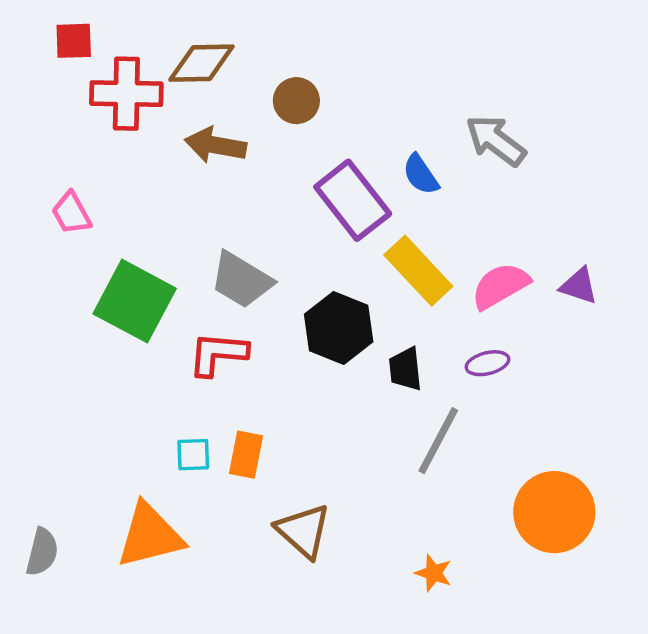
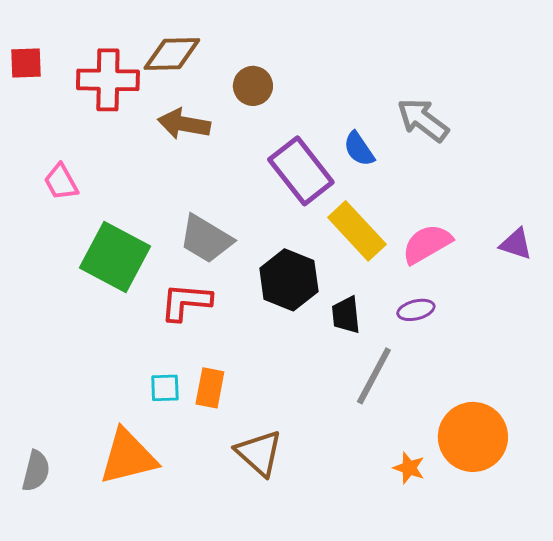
red square: (74, 41) -> (26, 63), moved
purple triangle: (579, 286) -> (516, 244), moved
orange star: (434, 573) -> (409, 468), moved

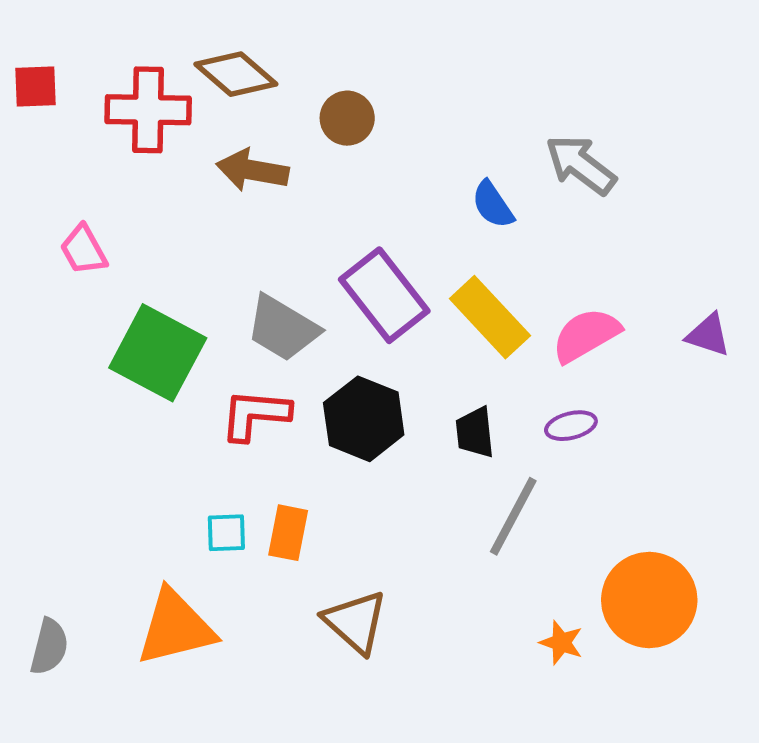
brown diamond: (172, 54) -> (236, 74), turned 42
purple rectangle: (301, 171) -> (384, 295), moved
black hexagon: (289, 280) -> (364, 419), moved

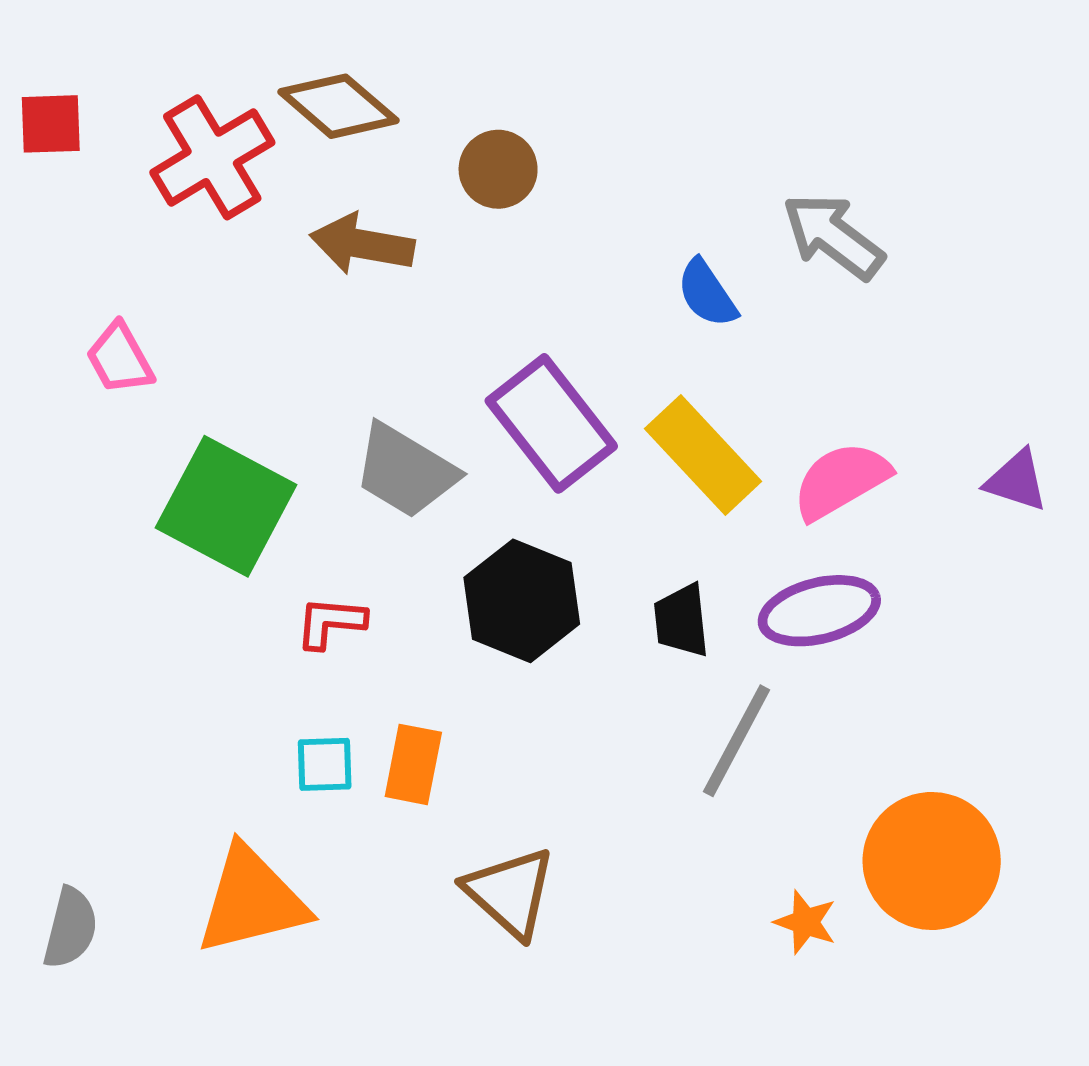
red cross: (148, 110) -> (212, 157), turned -32
red L-shape: (255, 415) -> (331, 623), moved, size x0.7
purple ellipse: (571, 426) -> (819, 611), size x1.6

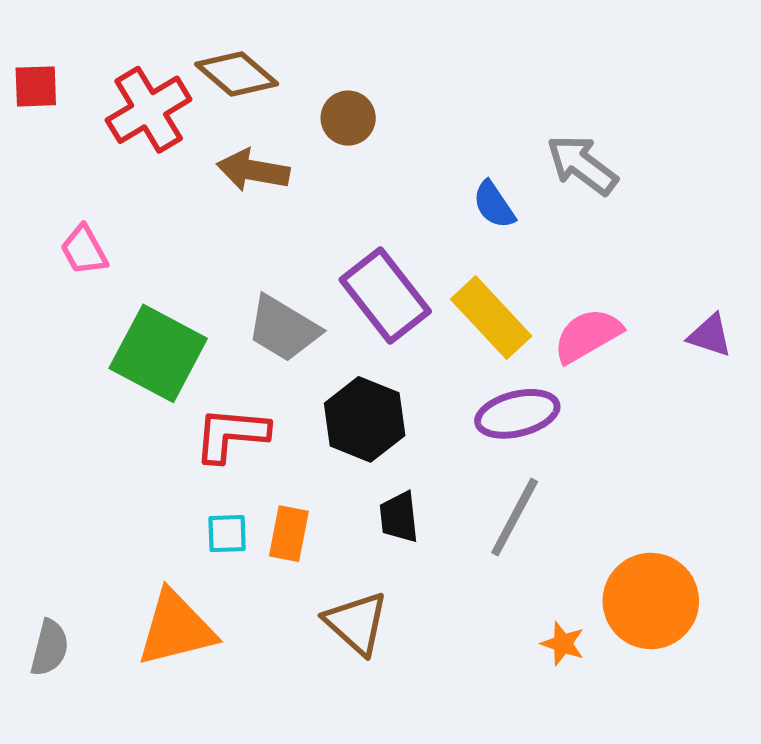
purple ellipse: (819, 611) -> (517, 414), moved
black trapezoid: (681, 621) -> (399, 517), moved
red L-shape: (331, 623) -> (231, 434), size x1.5

